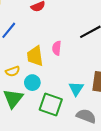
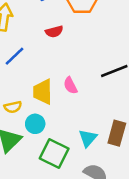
pink semicircle: (57, 48) -> (70, 86), turned -40

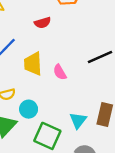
yellow trapezoid: (43, 92) -> (33, 64), moved

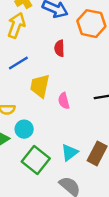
red semicircle: (43, 23) -> (59, 48), turned 91

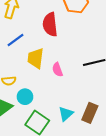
red semicircle: (59, 48) -> (50, 24), size x1.6

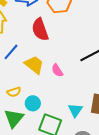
yellow trapezoid: (36, 58) -> (34, 65), turned 135

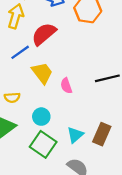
red semicircle: (40, 29) -> (44, 34), moved, turned 55
cyan circle: (33, 103) -> (41, 117), moved

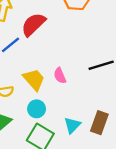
yellow trapezoid: (42, 73) -> (34, 80), moved

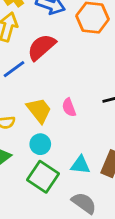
cyan triangle: (72, 125) -> (80, 165), turned 48

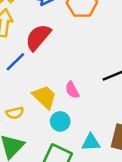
cyan circle: (40, 144) -> (60, 121), moved

